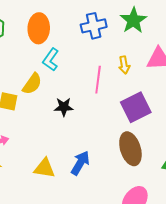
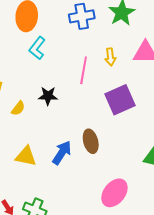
yellow semicircle: (32, 84) -> (18, 108), moved, size x0.7
brown ellipse: (130, 149) -> (91, 141), moved, size x0.7

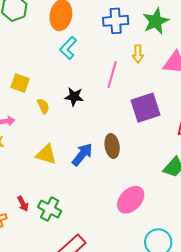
yellow arrow: (110, 57) -> (138, 54), moved
yellow semicircle: (18, 108) -> (43, 106), turned -70

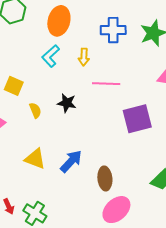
cyan L-shape: (68, 48) -> (51, 56), moved
yellow arrow: (138, 54) -> (84, 57), moved
pink line: (112, 75) -> (106, 84), turned 72
brown ellipse: (112, 146) -> (105, 179), moved

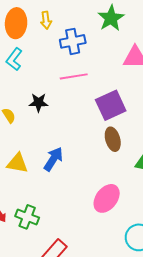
blue cross: (113, 30) -> (73, 41), moved
yellow arrow: (84, 57) -> (46, 20), moved
brown ellipse: (105, 179) -> (113, 139), moved

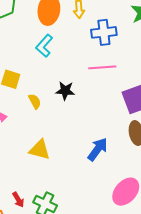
blue arrow: (53, 159) -> (98, 149), moved

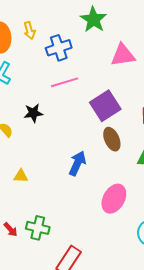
yellow triangle: (40, 150) -> (21, 176), size x0.7

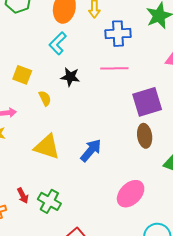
black star: (33, 113) -> (70, 77), moved
blue arrow: (77, 163) -> (91, 150), moved
yellow triangle: (21, 176) -> (47, 147), size x1.8

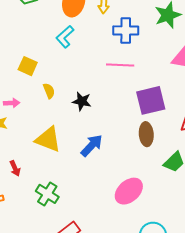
black star: (70, 77) -> (82, 101), moved
red arrow: (23, 196) -> (15, 168), moved

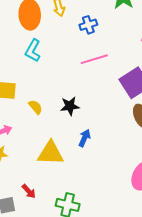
blue cross: (126, 30) -> (88, 25), size x0.7
blue arrow: (92, 145) -> (84, 138), moved, size x0.7

